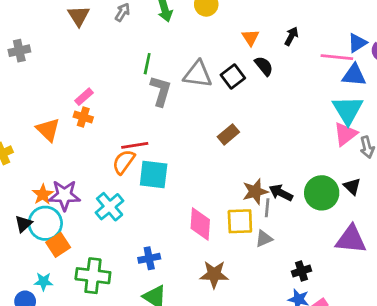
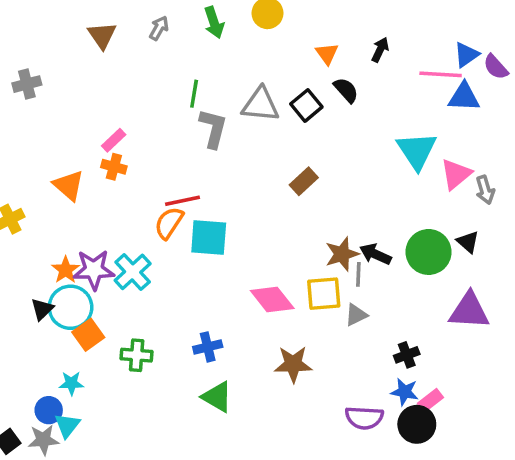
cyan triangle: (348, 110) -> (417, 151), moved
cyan cross: (110, 207) -> (133, 272), moved
pink diamond: (200, 224) -> (272, 299), turned -40
green cross: (93, 276) -> (137, 355), moved, size x0.7

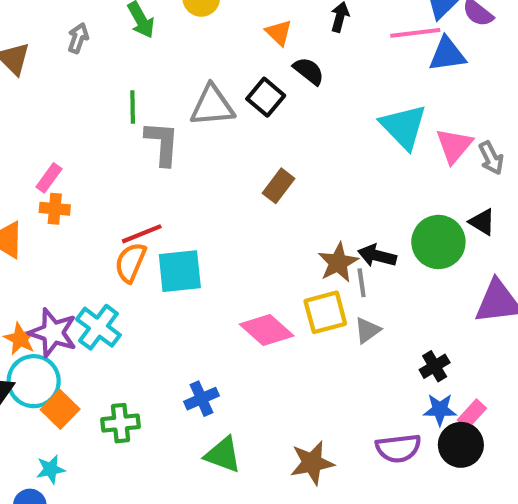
purple star: (94, 270) -> (53, 333), turned 30
brown star: (293, 364) -> (312, 463), moved

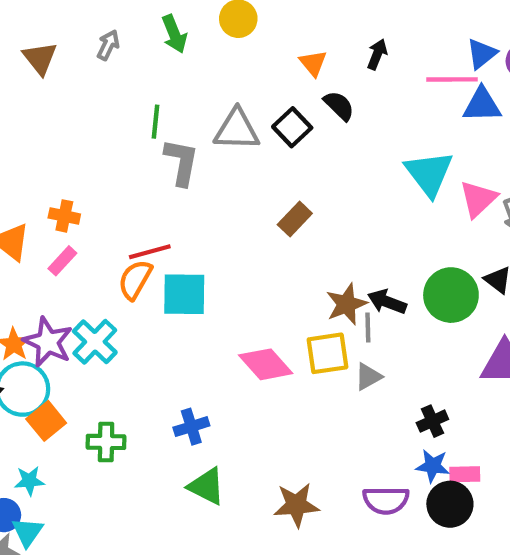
pink rectangle: (49, 178) -> (62, 261), moved
pink rectangle: (472, 414) -> (465, 474), turned 40

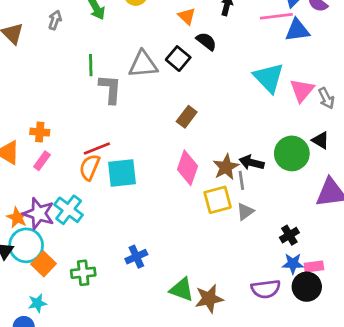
pink diamond: (266, 364) -> (187, 168), moved, turned 68
green triangle: (207, 486) -> (182, 290), moved

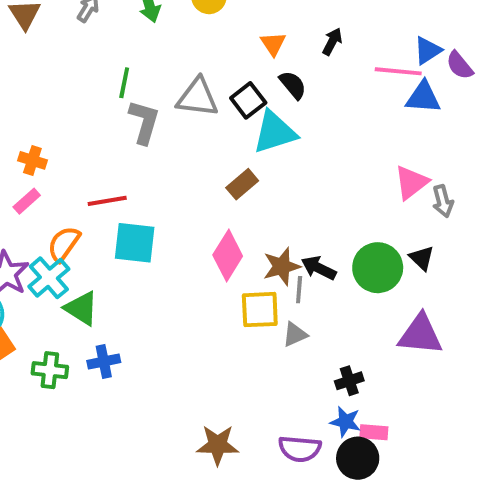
cyan triangle: (269, 78) -> (275, 132), moved, turned 44
orange semicircle: (90, 167) -> (64, 244), moved
blue cross: (136, 257) -> (104, 362), moved
green triangle: (182, 290) -> (81, 308), moved

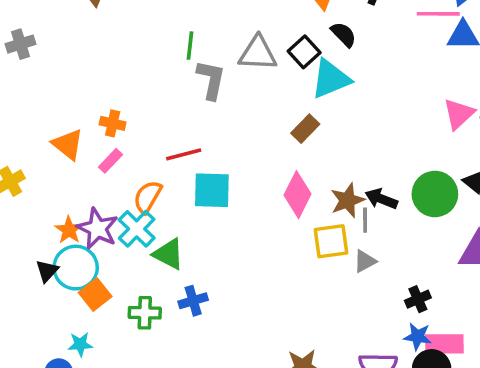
pink rectangle: (374, 432) -> (444, 344), size x1.5

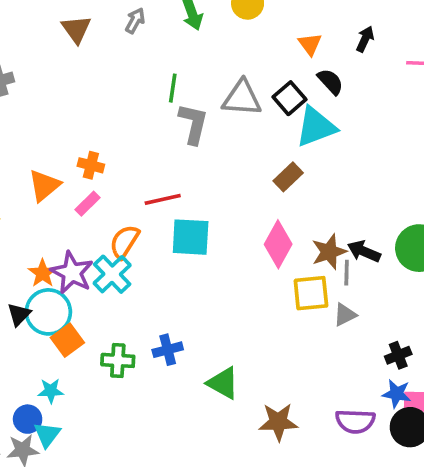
orange triangle: (68, 144) -> (44, 185), turned 40
green triangle: (169, 254) -> (223, 383), moved

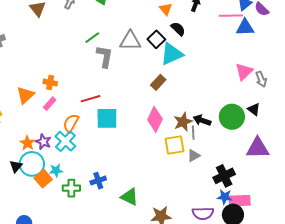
green line: (173, 88) -> (92, 38), turned 49
purple star: (72, 273) -> (43, 142), size x0.7
black cross: (398, 355) -> (224, 176), size x1.5
cyan star: (51, 391) -> (56, 170), moved

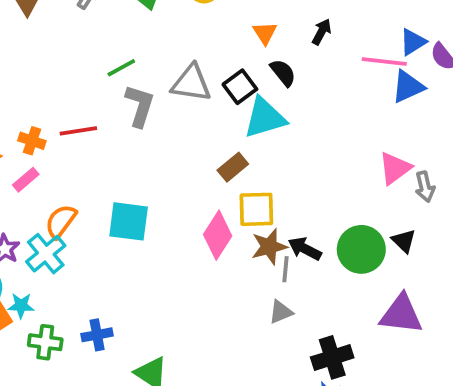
blue triangle: (245, 27) -> (408, 87), turned -30
red line: (90, 99) -> (78, 131), moved
yellow square: (174, 145) -> (256, 209), moved

